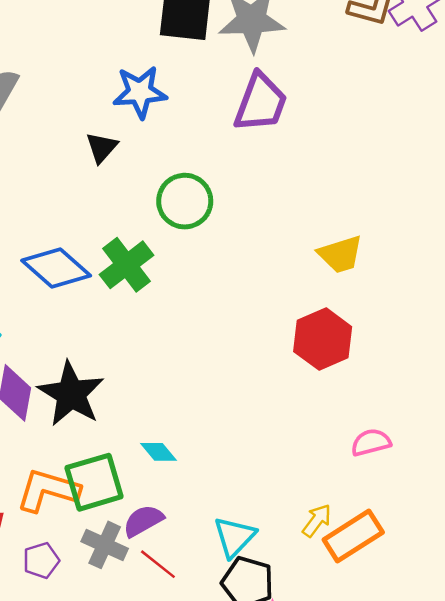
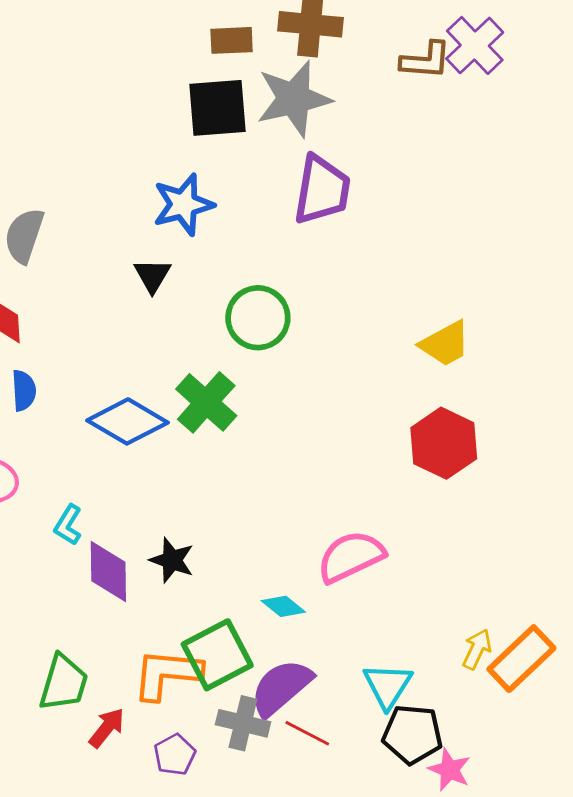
black star: (71, 394) -> (172, 560), size x0.6
pink semicircle: (371, 442) -> (351, 557), moved, size x1.5
purple semicircle: (143, 521) -> (281, 688), size x1.4

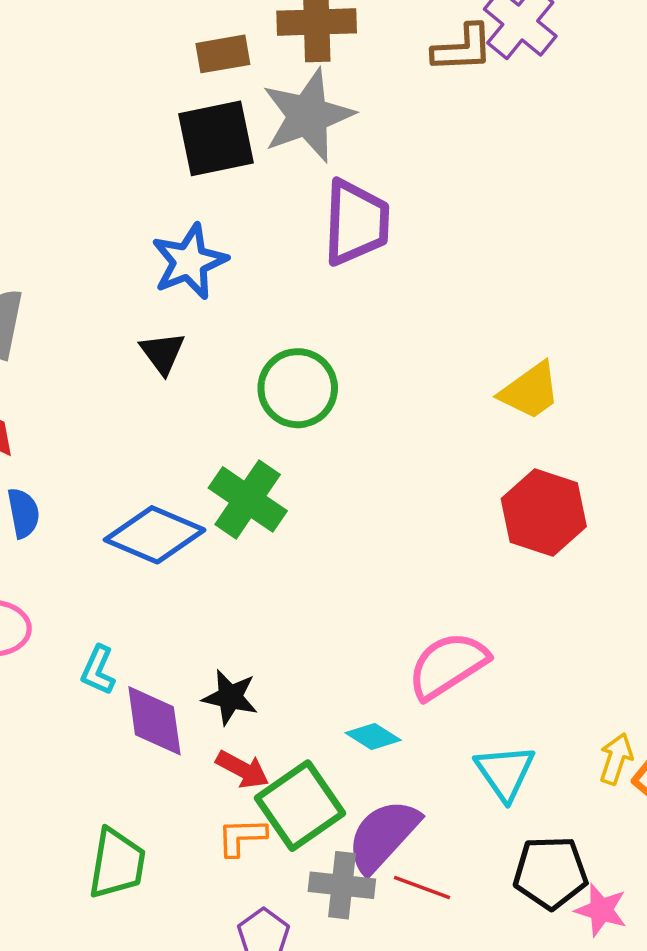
orange L-shape: (167, 674) -> (242, 837), size x0.6
cyan triangle: (388, 686) -> (505, 772), moved
red arrow: (107, 728) -> (242, 769), moved, turned 87

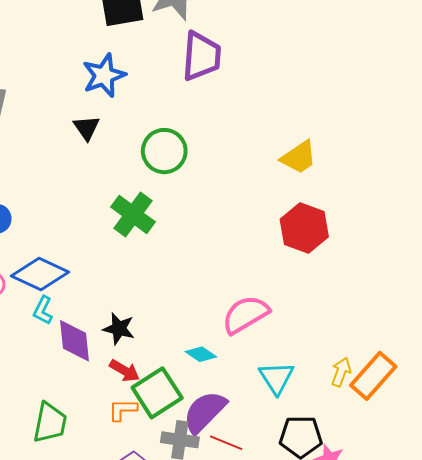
blue diamond: (155, 535) -> (40, 274), moved

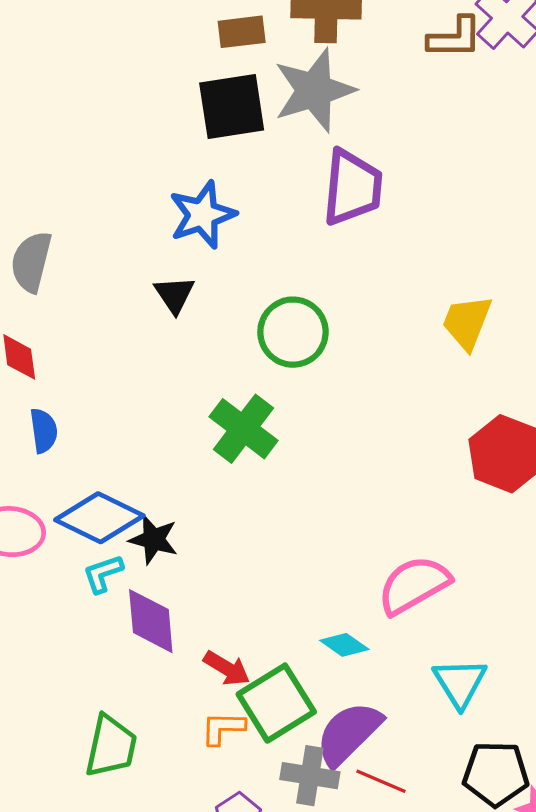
yellow trapezoid: (299, 157) -> (467, 322), moved, turned 144
cyan L-shape: (43, 310) -> (103, 574), turned 44
black star: (119, 329) -> (154, 539), moved

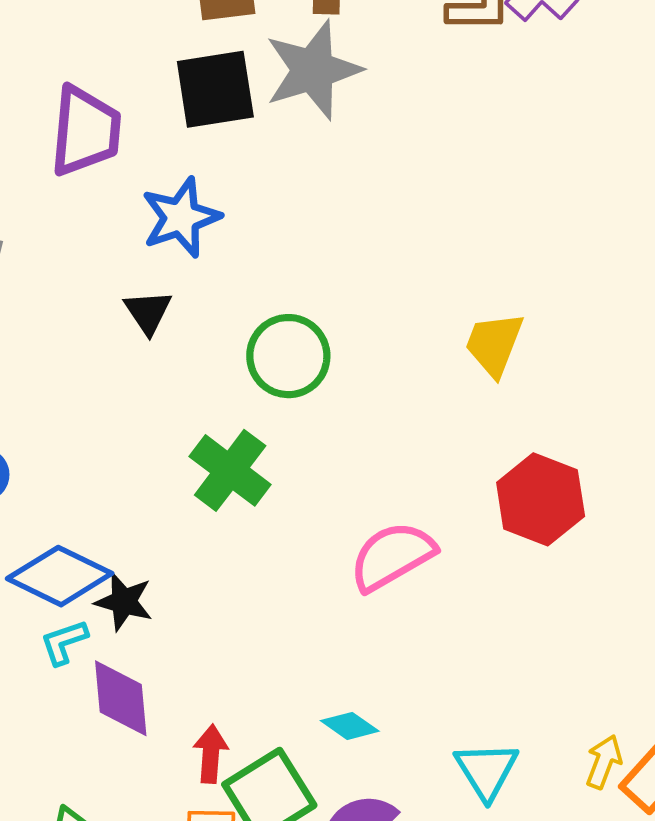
purple trapezoid: (352, 187) -> (85, 131), moved
pink semicircle: (414, 585) -> (392, 556), moved
red arrow: (227, 668) -> (211, 754), turned -117

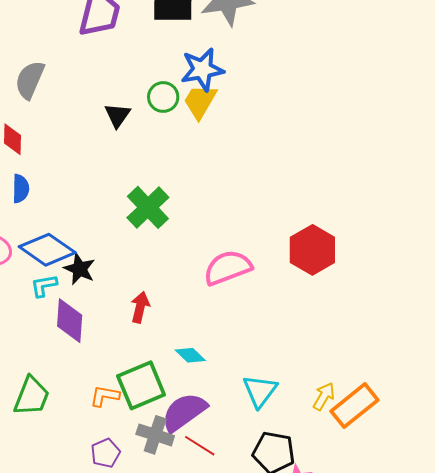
blue star: (181, 217) -> (202, 69), moved
yellow trapezoid: (494, 344) -> (200, 101), moved
green circle: (288, 356) -> (163, 97), moved, size x0.7
red arrow: (211, 754) -> (140, 307), moved

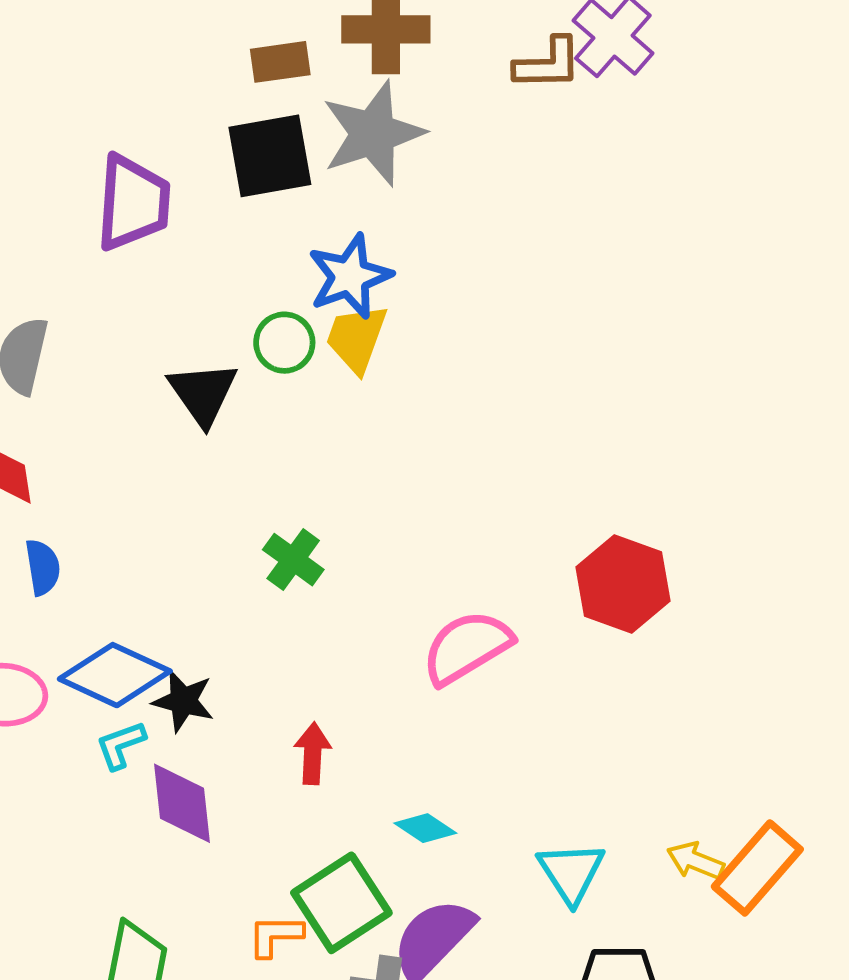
black triangle: (117, 115) -> (203, 393), size x1.4
green cross: (148, 207) -> (293, 560), size x0.7
yellow arrow: (324, 396) -> (695, 861), turned -88

